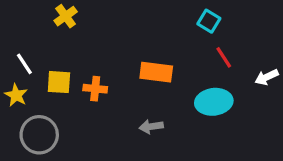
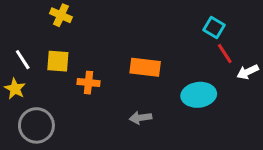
yellow cross: (66, 16) -> (61, 15), turned -30
cyan square: (209, 21) -> (214, 27), moved
red line: (224, 57) -> (225, 53), moved
yellow square: (59, 82) -> (58, 61), moved

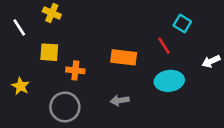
red line: (225, 53) -> (164, 46), moved
white line: (23, 60) -> (19, 27), moved
yellow star: (15, 89) -> (21, 86), moved
gray circle: (36, 125) -> (65, 107), moved

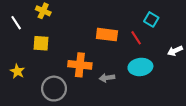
orange rectangle: (124, 57) -> (107, 35), moved
orange cross: (75, 70) -> (80, 65), moved, size x1.5
gray arrow: (120, 100) -> (107, 78), moved

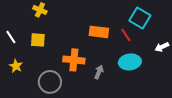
cyan square: (151, 19) -> (140, 18), size x1.5
white line: (16, 23) -> (11, 37), moved
gray arrow: (107, 78) -> (99, 72), turned 120

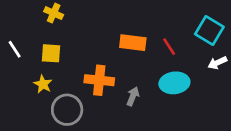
cyan square: (140, 18) -> (209, 31), moved
yellow star: (16, 66) -> (43, 84), moved

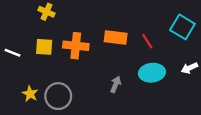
white line: (15, 49) -> (12, 53), moved, turned -35
white arrow: (217, 63) -> (189, 68), moved
orange cross: (99, 80) -> (76, 46), moved
yellow star: (43, 84) -> (30, 94), moved

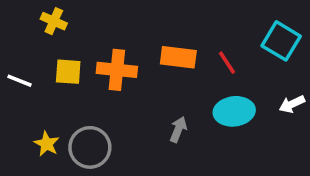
yellow cross: (46, 12) -> (54, 21), moved

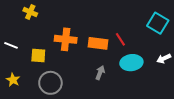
orange rectangle: (178, 57) -> (98, 43), moved
red line: (227, 63) -> (120, 39), moved
yellow square: (68, 72) -> (38, 56), moved
yellow star: (47, 144) -> (13, 80), moved

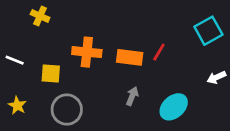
cyan square: (158, 23) -> (208, 31), turned 30
red line: (120, 39) -> (159, 52), turned 64
cyan ellipse: (131, 63) -> (174, 107), moved, turned -35

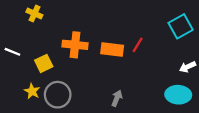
yellow square: (51, 73) -> (44, 63), turned -30
gray arrow: (132, 96) -> (117, 98), moved
yellow star: (17, 106) -> (32, 91), moved
cyan ellipse: (174, 107) -> (178, 95), moved, turned 45

